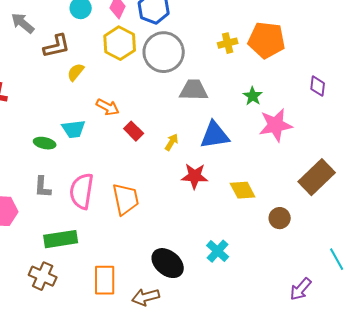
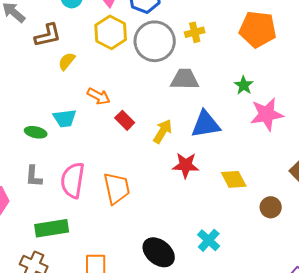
yellow cross: (228, 43) -> (195, 32), moved
yellow arrow: (172, 142) -> (163, 131), size x1.4

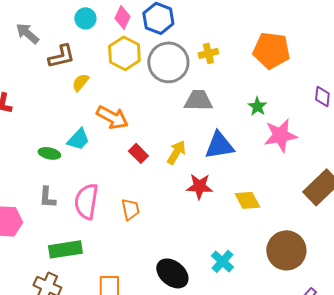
orange arrow: (99, 96) -> (112, 117), size x1.4
cyan trapezoid: (65, 118) -> (78, 139), turned -40
red rectangle: (125, 120) -> (138, 153), moved
orange trapezoid: (117, 188) -> (130, 209), size x0.7
brown circle: (271, 207) -> (286, 250), moved, size x1.8

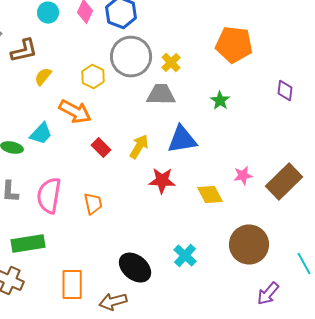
yellow hexagon: (124, 53) -> (93, 77), moved, size x0.7
yellow cross: (208, 53) -> (171, 63), moved, turned -30
pink star: (280, 135) -> (243, 176), moved, size x0.6

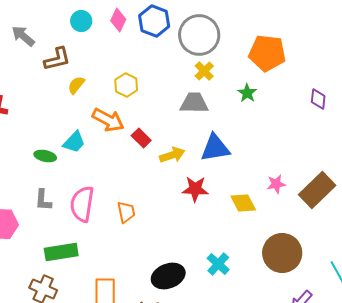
gray circle: (131, 57) -> (199, 35), moved
green star: (220, 101) -> (247, 93), moved
yellow arrow: (139, 147) -> (172, 155), turned 40
red rectangle: (101, 148) -> (141, 138), moved
black ellipse: (135, 268) -> (168, 276), turned -60

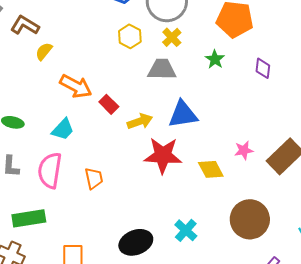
brown L-shape: (57, 59) -> (25, 25), turned -136
yellow hexagon: (126, 85) -> (130, 36), moved
purple diamond: (318, 99) -> (263, 68), moved
cyan trapezoid: (74, 142) -> (63, 129), moved
red star: (195, 189) -> (163, 155), size x1.4

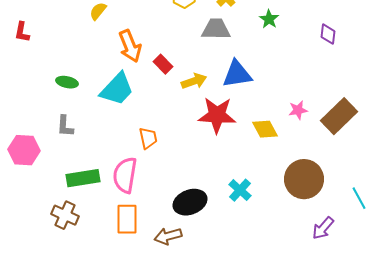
purple diamond: (263, 68) -> (328, 34), moved
orange arrow: (76, 86) -> (130, 46), turned 40
cyan trapezoid: (63, 129) -> (117, 89), size x1.5
pink semicircle: (50, 170) -> (125, 175), moved

